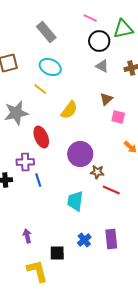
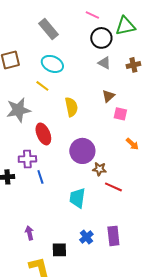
yellow semicircle: (69, 110) -> (71, 107), turned -48

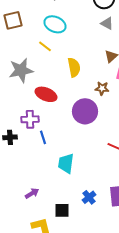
red ellipse: (43, 134) -> (46, 94), turned -45
brown star: (99, 169) -> (102, 88), moved
cyan trapezoid: (77, 198) -> (66, 163), moved
purple arrow: (29, 233) -> (32, 193), turned 72

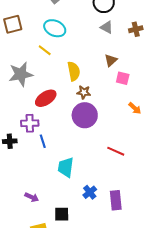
brown star: (102, 88) -> (84, 92), moved
red ellipse: (46, 94) -> (46, 98), turned -55
purple arrow: (32, 193) -> (32, 197), turned 56
blue cross: (89, 197) -> (90, 192), moved

